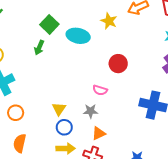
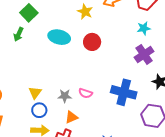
cyan ellipse: (78, 36) -> (59, 37), moved
red circle: (118, 64) -> (92, 42), moved
pink semicircle: (100, 90) -> (86, 93), moved

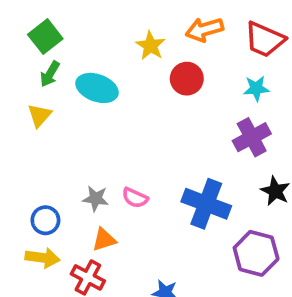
green arrow: (18, 34) -> (50, 74), moved
red circle: (92, 42) -> (187, 79), moved
yellow triangle: (35, 93) -> (40, 115), moved

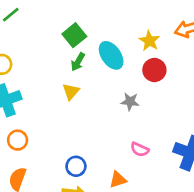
red circle: (187, 79) -> (154, 70), moved
cyan ellipse: (97, 88) -> (111, 55), moved, turned 36
gray star: (96, 199) -> (130, 102), moved

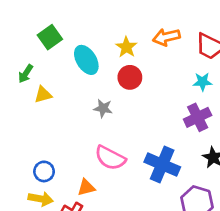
green arrow: (78, 62) -> (26, 74), moved
yellow triangle: (71, 92) -> (43, 95), turned 30
pink semicircle: (140, 149) -> (110, 158), size x1.6

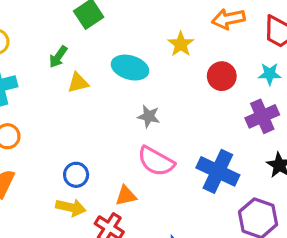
yellow star: (126, 47) -> (181, 44), moved
cyan ellipse: (86, 60) -> (130, 68), moved, turned -44
red circle: (130, 77) -> (222, 76), moved
gray star: (103, 108) -> (149, 116), moved

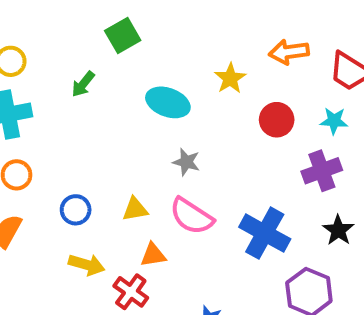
yellow triangle: (78, 83) -> (135, 209), moved
blue circle: (76, 175) -> (76, 210), moved

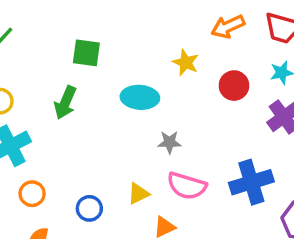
green square: (123, 35) -> (86, 53), turned -36
green arrow: (83, 84) -> (65, 103), size x1.4
blue cross: (265, 233) -> (251, 182), turned -30

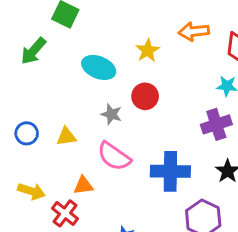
red circle: (234, 86) -> (145, 96), moved
yellow triangle: (138, 194) -> (66, 136), moved
blue circle: (89, 208) -> (27, 133), moved

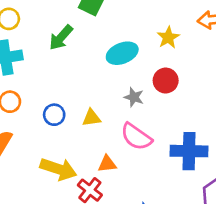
cyan ellipse: (99, 67) -> (122, 53), turned -44
yellow arrow: (31, 191) -> (58, 169), size x1.4

